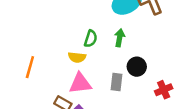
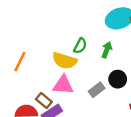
yellow semicircle: (77, 57) -> (65, 61), size x1.5
gray rectangle: (117, 82) -> (97, 90), turned 35

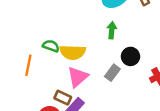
green semicircle: (80, 46) -> (51, 46), moved, turned -84
pink triangle: (63, 85) -> (78, 77), turned -30

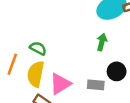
yellow semicircle: (73, 52) -> (36, 74), moved, turned 90
gray rectangle: (112, 73) -> (96, 85), turned 49

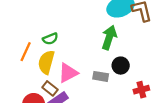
green arrow: (102, 42) -> (109, 38), size x1.5
green semicircle: (38, 48) -> (50, 39), turned 126

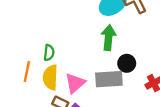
green semicircle: (50, 39) -> (49, 53), turned -49
gray rectangle: (101, 76) -> (109, 79), size x1.6

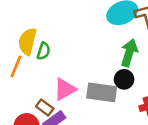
green arrow: (108, 38) -> (129, 53), moved
yellow semicircle: (50, 77) -> (27, 41), moved

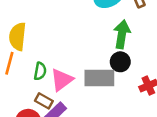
green semicircle: (44, 51) -> (40, 71), moved

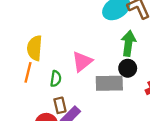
pink triangle: (62, 80) -> (82, 62), moved
brown rectangle: (44, 101) -> (60, 105), turned 49

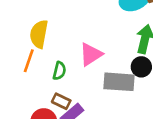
brown rectangle: (60, 105) -> (61, 101), turned -56

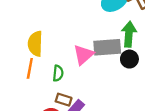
gray rectangle: (119, 82) -> (107, 47), moved

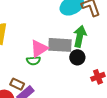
green semicircle: (58, 73) -> (33, 61), moved, turned 72

